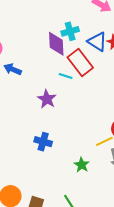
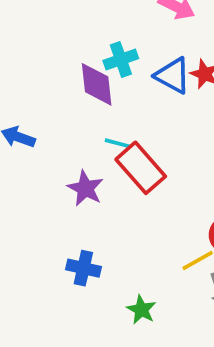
red rectangle: (80, 62) -> (141, 168), moved
green star: (82, 165) -> (141, 310), moved

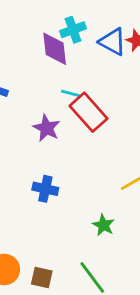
green star: (141, 310) -> (104, 225), moved

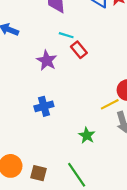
red rectangle: (89, 112) -> (79, 50), size x0.6
blue cross: (45, 189) -> (44, 106), turned -30

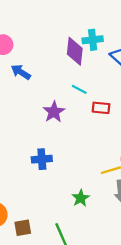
red rectangle: (79, 50) -> (101, 108), moved, turned -56
brown square: (39, 173) -> (23, 228), turned -35

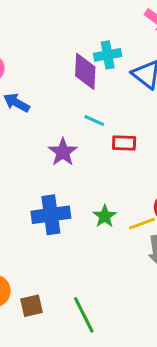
blue cross: (42, 159) -> (51, 215), size x1.4
green star: (81, 198) -> (105, 216), moved

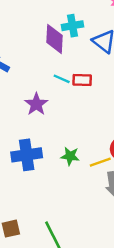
red rectangle: (124, 143) -> (82, 80), moved
green star: (105, 216) -> (70, 156), turned -30

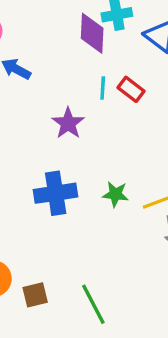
cyan line: (62, 79) -> (103, 88), turned 70
red rectangle: (82, 80) -> (131, 89), turned 36

